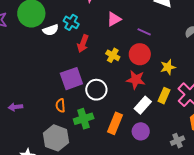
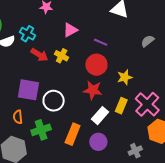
red arrow: (83, 44) -> (39, 55), turned -78
yellow cross: (113, 55) -> (62, 56), moved
purple square: (71, 79) -> (28, 90), turned 30

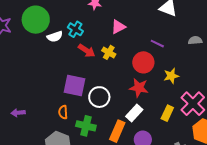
gray semicircle: (148, 41) -> (195, 40), turned 32
purple line: (101, 42) -> (157, 44), moved
yellow rectangle: (121, 106) -> (167, 113), moved
white rectangle: (100, 116) -> (134, 113), moved
green cross: (41, 130) -> (86, 126), turned 30

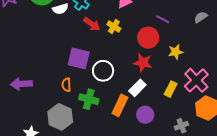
gray semicircle: (195, 40) -> (201, 17), turned -32
purple arrow: (18, 113) -> (21, 84), size x1.5

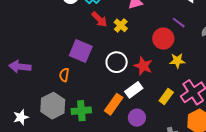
purple line: (163, 19) -> (179, 23), moved
red circle: (148, 38) -> (163, 39), moved
white circle: (103, 71) -> (117, 62), moved
green cross: (89, 99) -> (81, 111), moved, turned -30

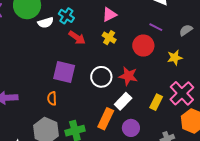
yellow cross: (121, 25) -> (109, 38), moved
yellow star: (177, 61) -> (175, 58), moved

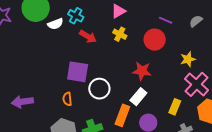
yellow star: (175, 58) -> (188, 59), moved
white circle: (101, 77) -> (99, 89), moved
yellow rectangle: (156, 102) -> (175, 107), moved

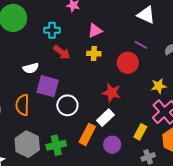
cyan cross: (76, 16) -> (52, 30), turned -35
white semicircle: (55, 24) -> (31, 68), moved
yellow cross: (120, 34) -> (94, 54), turned -32
orange semicircle: (67, 99) -> (22, 105), moved, size x1.5

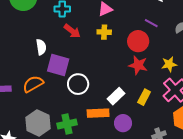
white semicircle: (31, 68) -> (41, 47), turned -84
red star: (112, 93) -> (138, 65), moved
orange semicircle: (22, 105) -> (33, 84), turned 60
yellow rectangle: (140, 132) -> (144, 97), moved
orange rectangle: (87, 134) -> (98, 113), turned 60

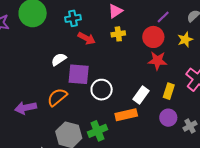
purple line: (151, 23) -> (163, 17), turned -64
white semicircle: (41, 47) -> (59, 59), turned -105
yellow star: (169, 64) -> (185, 40), moved
purple circle: (123, 123) -> (168, 118), moved

